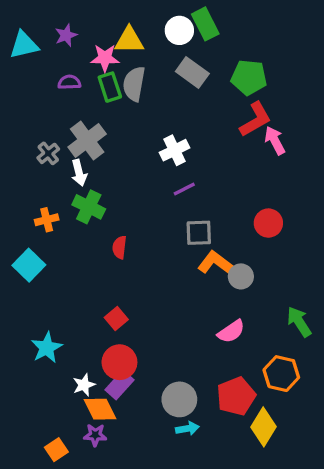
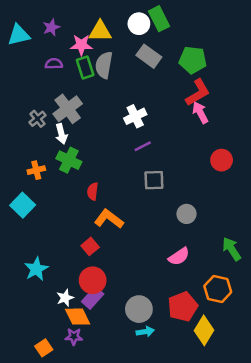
pink arrow: (275, 140) -> (200, 113), moved
red circle: (268, 223) -> (222, 160), moved
orange L-shape: (217, 263) -> (109, 219), moved

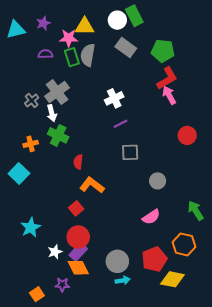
orange diamond: (78, 317) -> (78, 268), moved
yellow diamond: (204, 330) -> (172, 279), turned 70

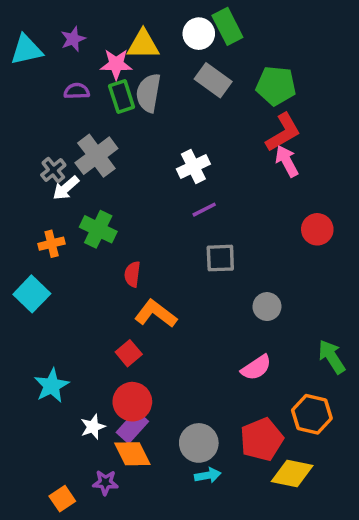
white arrow: (52, 113) -> (66, 188), moved, turned 63

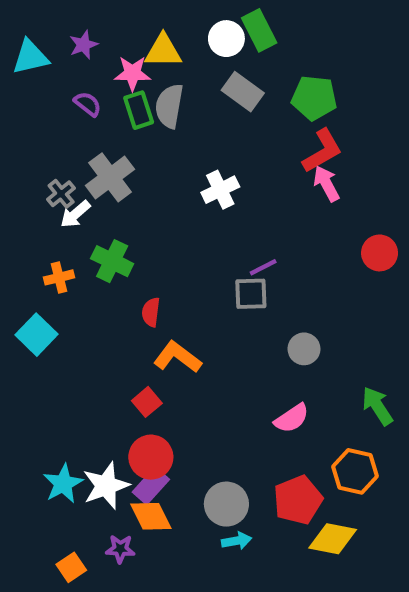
purple semicircle: (77, 91) -> (88, 104), turned 40
purple line: (204, 210) -> (263, 267), moved
red circle: (317, 229) -> (380, 253), moved
cyan star: (52, 386) -> (63, 484), moved
white star: (93, 427) -> (106, 486), size x1.6

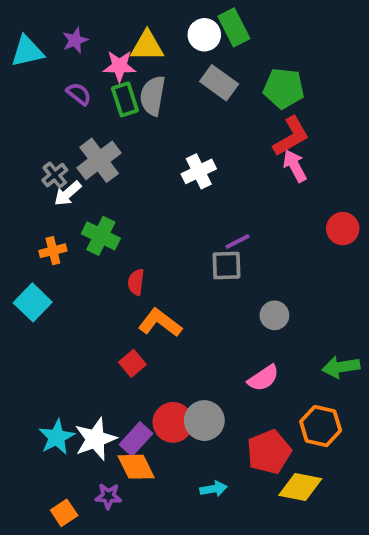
green arrow: (377, 406) -> (341, 367), turned -66
red circle: (151, 457) -> (173, 422), moved
gray circle: (226, 504) -> (204, 421), moved

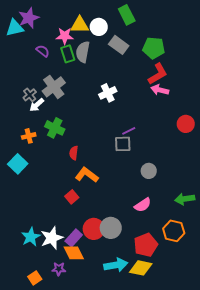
white circle: (204, 35) -> (99, 27), moved
purple star: (75, 40) -> (29, 18), moved, size x1.5
pink arrow: (295, 166) -> (160, 90), turned -48
yellow diamond: (300, 487) -> (141, 268), moved
cyan arrow: (214, 489) -> (116, 265), size x1.6

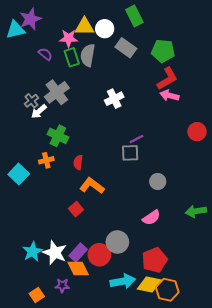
orange cross: (29, 136) -> (46, 160), moved
red circle: (94, 229) -> (99, 255), moved
orange hexagon: (174, 231) -> (167, 290), moved
white star: (52, 238) -> (55, 253), turned -30

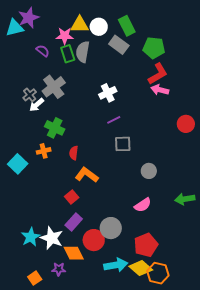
green rectangle: (134, 16) -> (127, 26), moved
purple line: (136, 139) -> (114, 120), moved
purple rectangle: (78, 253) -> (74, 222), moved
yellow diamond: (149, 284) -> (141, 268), turned 30

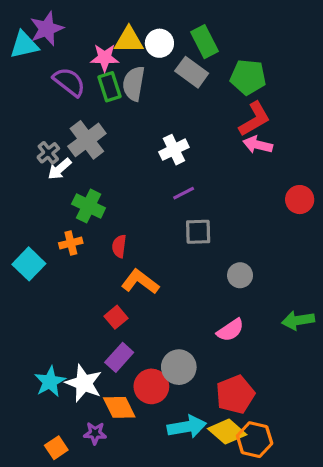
purple semicircle: (43, 51) -> (69, 82), size x1.5

